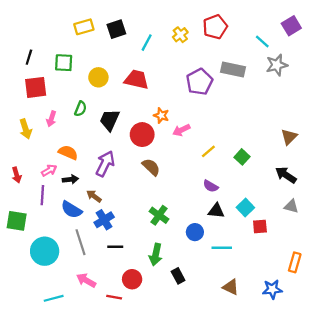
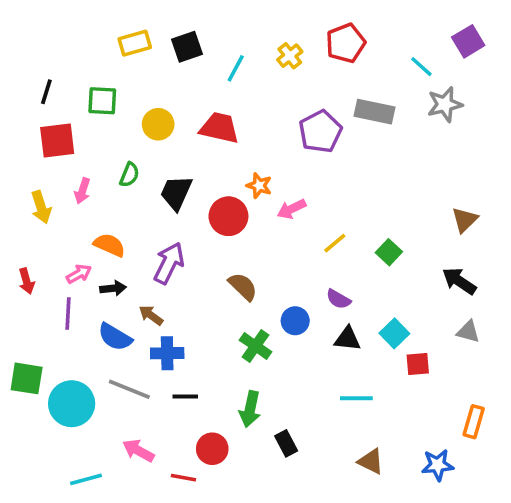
brown semicircle: (151, 167) -> (243, 286), moved
blue cross: (104, 220) -> (167, 353), turned 30
green square: (17, 221) -> (27, 378), moved
blue circle: (195, 232) -> (295, 321), moved
gray line: (80, 242) -> (129, 389), turned -50

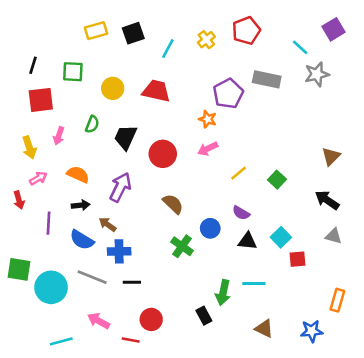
orange star: (259, 186) -> (208, 119), moved
pink arrow: (79, 274) -> (38, 178), moved
green arrow: (250, 409) -> (223, 293), moved

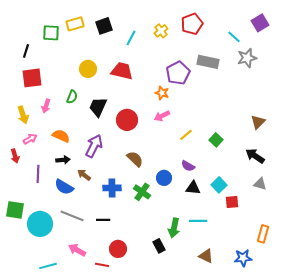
green square: (73, 72) -> (51, 33), moved
blue cross: (119, 251) -> (112, 188), moved

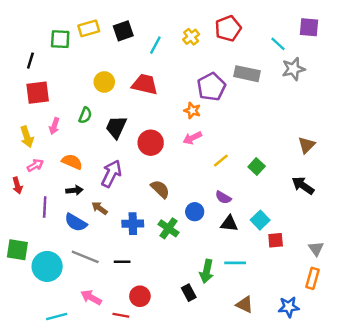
purple square: (260, 23) -> (309, 27), turned 36
gray triangle: (260, 184) -> (316, 249), moved, turned 40

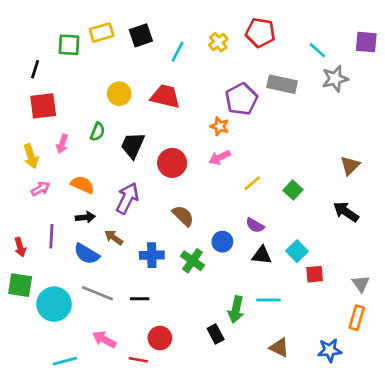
purple square: (309, 27) -> (366, 42), moved
red pentagon: (228, 28) -> (260, 33), turned 30
red arrow: (17, 186) -> (20, 247), moved

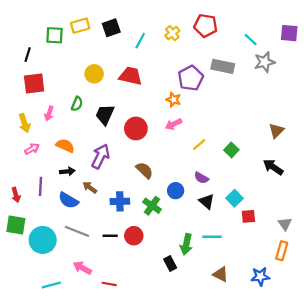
black triangle: (262, 255) -> (207, 201), turned 35
red circle: (160, 338) -> (134, 236), moved

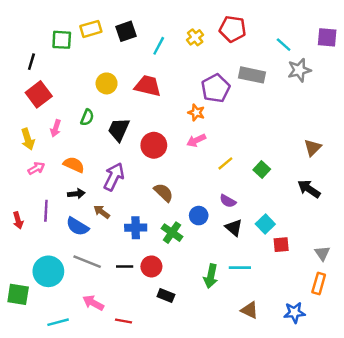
red square: (34, 83) -> (39, 94), turned -30
green square: (16, 225) -> (18, 294), moved
black rectangle: (170, 264) -> (166, 296), moved, turned -40

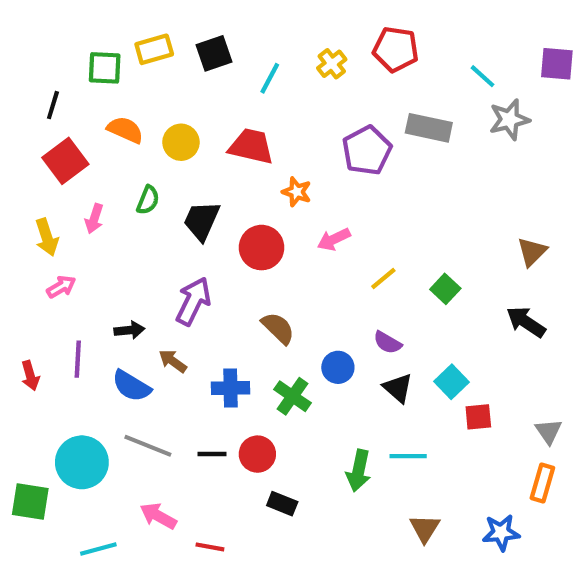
orange star: (196, 113) -> (297, 192), moved
orange semicircle: (74, 165) -> (125, 130), moved
brown triangle: (250, 310) -> (425, 528), turned 36

